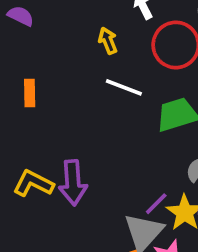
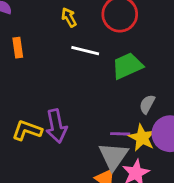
orange rectangle: (30, 93) -> (18, 48), moved
purple line: (156, 204) -> (120, 134), turned 54

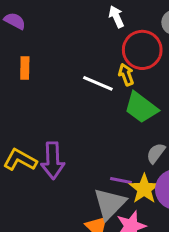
yellow arrow: (69, 17) -> (126, 75), moved
green trapezoid: (127, 66) -> (141, 108), turned -128

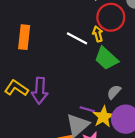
orange rectangle: (25, 68) -> (24, 37), moved, size x1.5

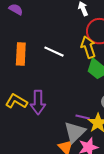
yellow arrow: (98, 34) -> (88, 47), size x1.5
white line: (77, 38) -> (54, 52), moved

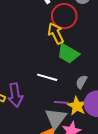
white line: (54, 52) -> (47, 77), moved

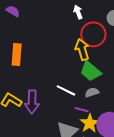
gray semicircle: (81, 82) -> (92, 92), moved, turned 32
purple line: (61, 102) -> (82, 110), moved

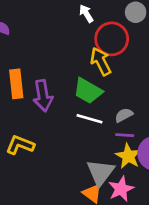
green trapezoid: (91, 71) -> (88, 91), moved
purple arrow: (32, 102) -> (43, 96), moved
purple line: (82, 110) -> (125, 135), moved

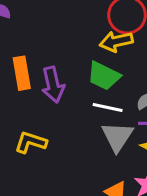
yellow arrow: (101, 61) -> (116, 41), turned -72
gray triangle: (101, 172) -> (117, 137), moved

